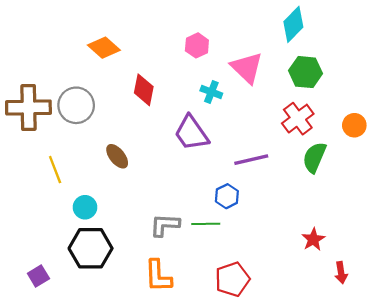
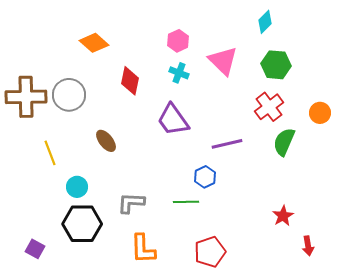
cyan diamond: (293, 24) -> (265, 22), size x0.7
cyan cross: (211, 92) -> (179, 73), moved
gray L-shape: (165, 225) -> (131, 203), moved
purple square: (38, 276) -> (35, 249), turned -30

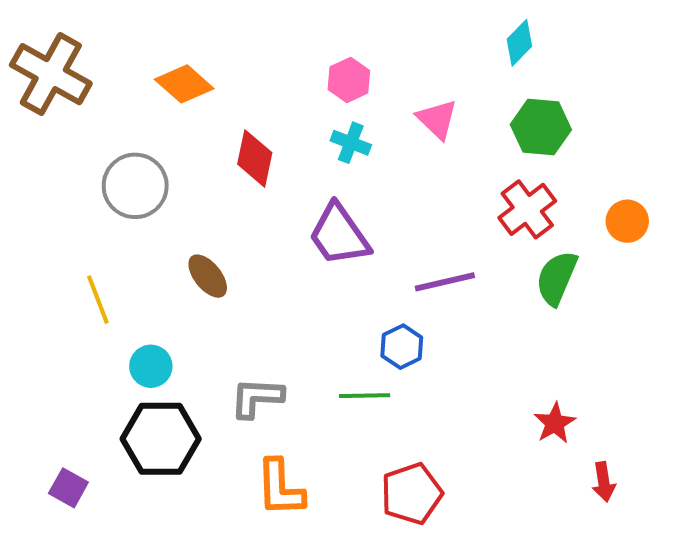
pink triangle: (223, 61) -> (437, 119), size x0.7
brown cross: (26, 97) -> (51, 74), moved, turned 30

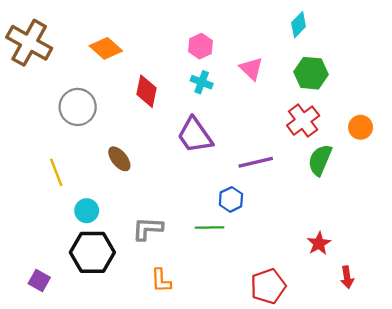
orange L-shape: (280, 488) -> (161, 281), size x0.7
red pentagon: (412, 494) -> (268, 286), moved

